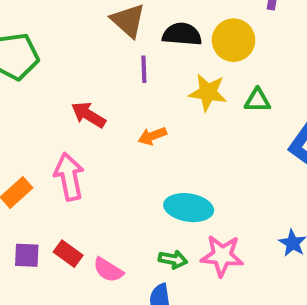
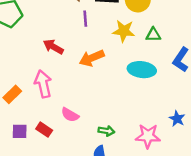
orange arrow: (152, 136) -> (92, 58), size x1.5
cyan ellipse: (189, 208) -> (142, 70), moved
pink star: (222, 256) -> (148, 136), moved
pink semicircle: (108, 270) -> (70, 115), moved

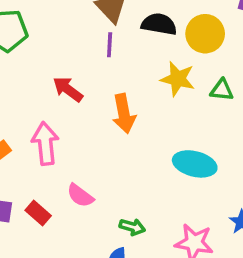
purple line: (85, 19) -> (110, 45), moved
orange arrow: (92, 58) -> (124, 114), turned -85
cyan ellipse: (142, 70) -> (195, 164), moved

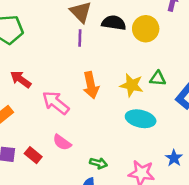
yellow star: (178, 79) -> (132, 85), moved
red arrow: (68, 89) -> (21, 79), moved
green triangle: (222, 90) -> (158, 79), moved
pink arrow: (45, 144) -> (56, 103), moved, turned -44

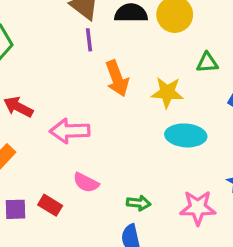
green triangle: (158, 79) -> (207, 63), moved
orange arrow: (91, 85) -> (117, 78), moved
pink arrow: (56, 103) -> (70, 131), turned -32

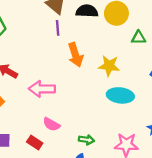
green triangle: (207, 63) -> (139, 38), moved
red rectangle: (50, 205) -> (35, 142), moved

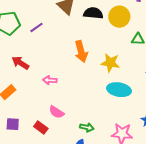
purple line: (58, 28) -> (37, 27), moved, turned 56
pink arrow: (42, 89) -> (50, 80), size x0.6

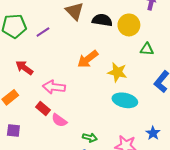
orange arrow: (81, 51) -> (88, 59), turned 65
pink arrow: (50, 80) -> (54, 87), size x1.5
red rectangle: (41, 127) -> (43, 109), moved

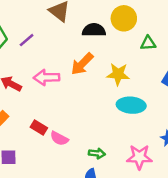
black semicircle: (102, 20) -> (94, 30), moved
pink arrow: (54, 87) -> (46, 77), moved

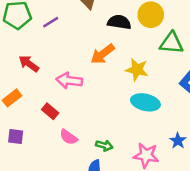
green triangle: (148, 43) -> (171, 43), size x1.5
pink arrow: (46, 77) -> (69, 81), moved
pink semicircle: (59, 138) -> (68, 137), moved

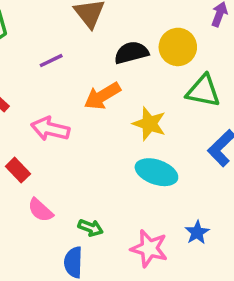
purple line: (51, 22) -> (51, 61), moved
black semicircle: (119, 22) -> (131, 53), turned -30

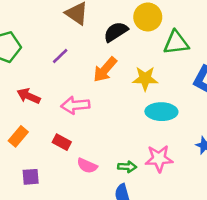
pink star: (149, 248) -> (159, 159), moved

